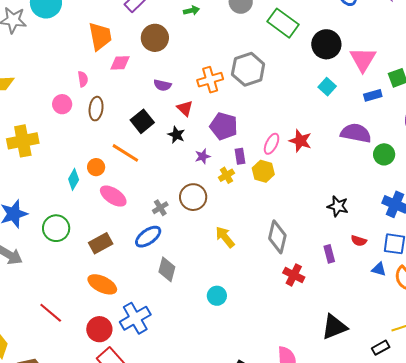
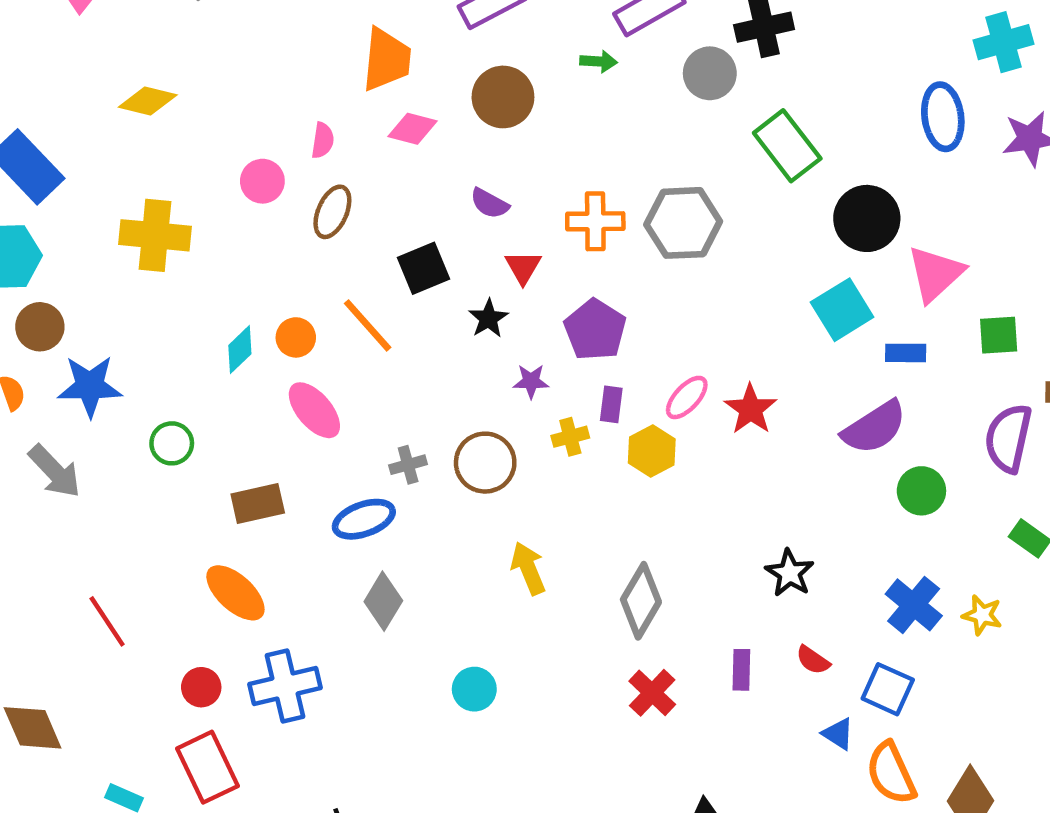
cyan square: (327, 87) -> (842, 310), size x1.5
blue rectangle: (373, 95) -> (906, 353), moved
purple semicircle: (356, 133) -> (874, 427), turned 120
green circle: (56, 228) -> (172, 443), size x0.7
red circle: (99, 329) -> (201, 687), size x0.7

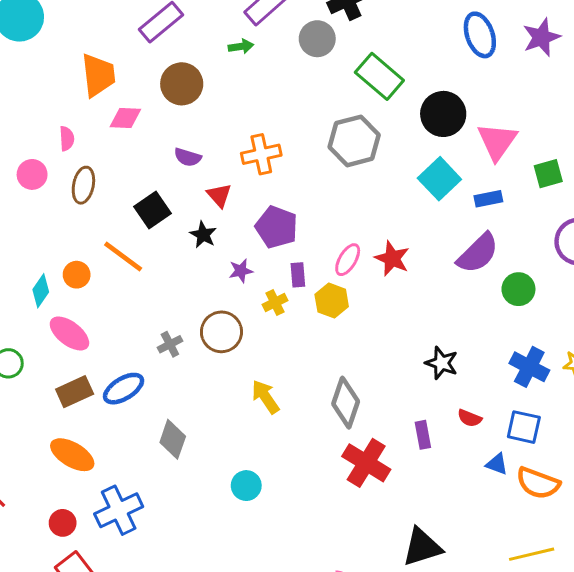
gray hexagon: (683, 223) -> (354, 141), moved
pink ellipse: (314, 410) -> (69, 333), moved
blue ellipse: (364, 519) -> (124, 389), moved
red cross: (652, 693) -> (366, 463), size x1.4
orange semicircle: (891, 773) -> (538, 483), turned -33

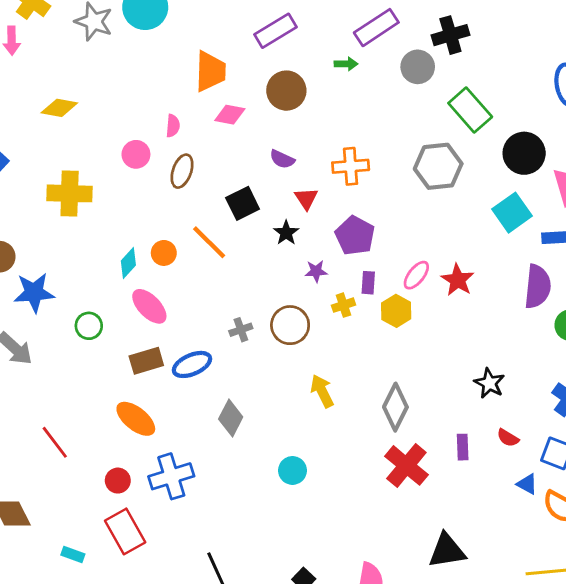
purple semicircle: (478, 253) -> (538, 287), turned -48

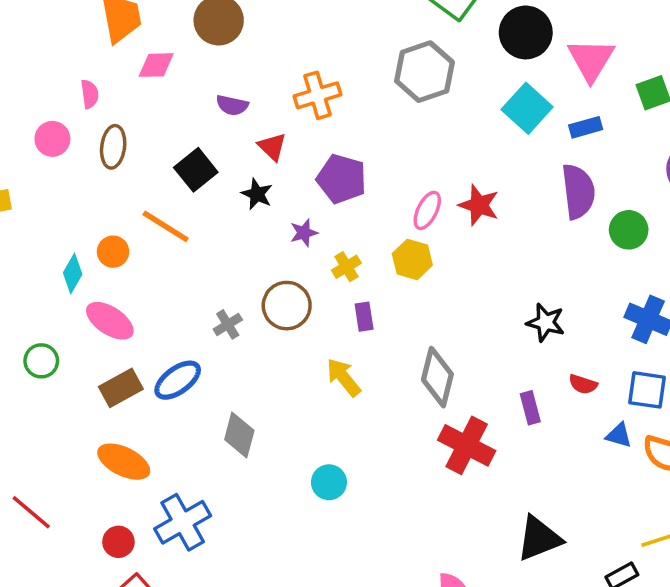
purple rectangle: (368, 283) -> (364, 317), moved

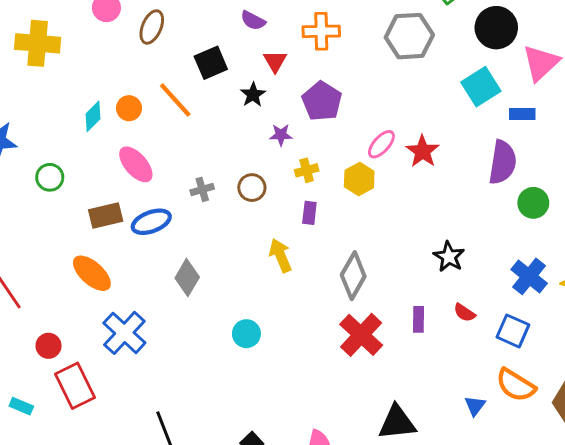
brown circle: (287, 306) -> (252, 188), size x0.7
pink ellipse: (110, 321) -> (136, 164), moved
blue triangle: (619, 435) -> (475, 406), moved, turned 35
blue cross: (183, 522) -> (124, 333), turned -33
red circle: (118, 542) -> (48, 346), moved

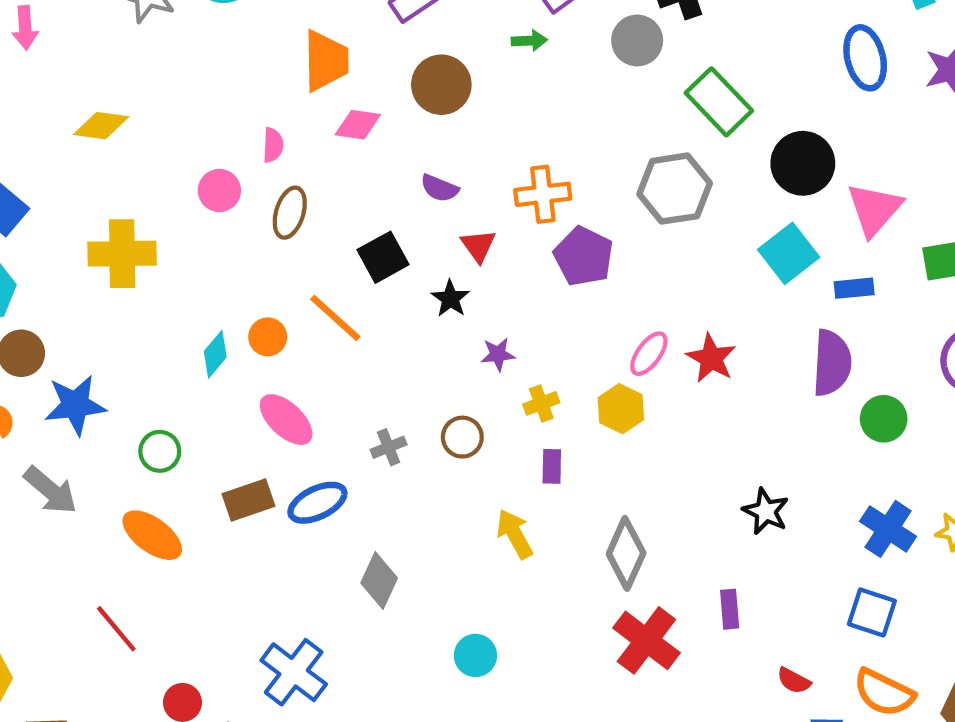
purple pentagon: (322, 101) -> (584, 256), moved
orange ellipse: (92, 273) -> (152, 535), moved
red semicircle: (464, 313) -> (794, 681), moved

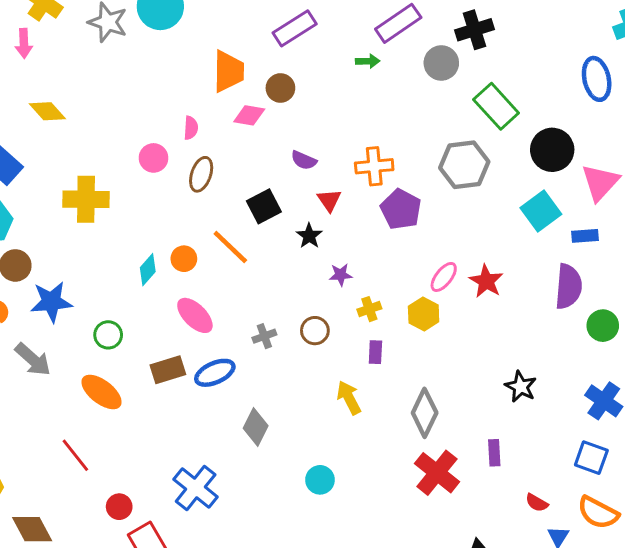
brown circle: (441, 85) -> (280, 88), moved, size x0.7
yellow diamond: (101, 126) -> (47, 111), moved, turned 39

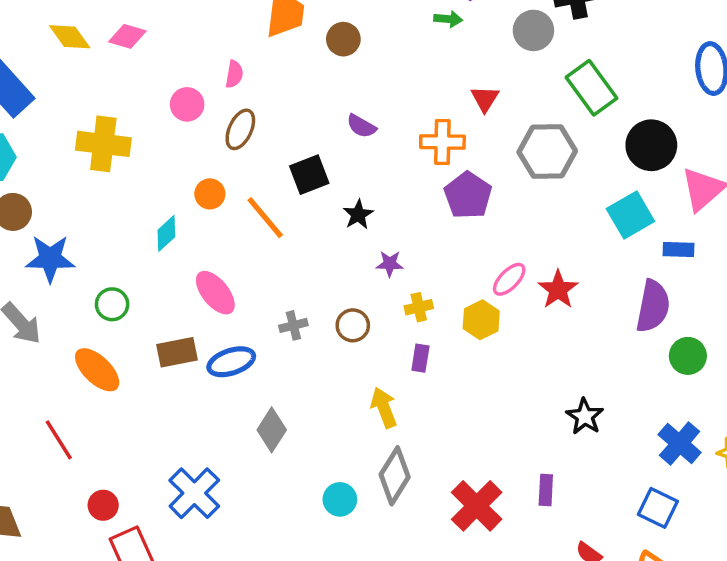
pink diamond: (249, 115) -> (127, 36), moved
red triangle: (329, 200) -> (485, 99), moved
orange circle: (184, 259) -> (210, 194), moved
gray diamond: (425, 413) -> (395, 476), moved

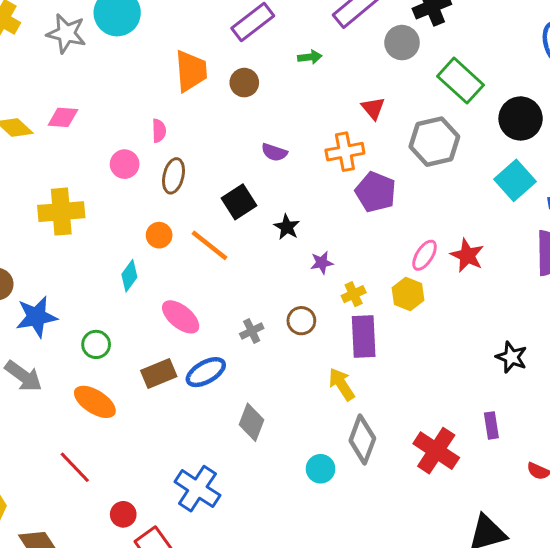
green arrow: (448, 19) -> (310, 57), moved
purple rectangle: (420, 358) -> (364, 337), size x1.8

